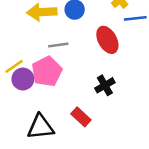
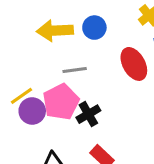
black cross: (105, 85) -> (88, 114), moved

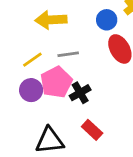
blue circle: (94, 28) -> (107, 20), moved
yellow line: (22, 96) -> (32, 60), moved

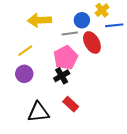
gray line: (68, 54) -> (70, 33), moved
pink pentagon: (56, 82) -> (66, 58), moved

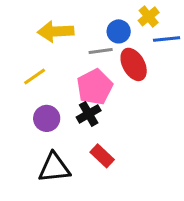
purple circle: (24, 74) -> (47, 118), moved

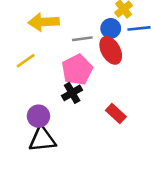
blue circle: (119, 31) -> (111, 28), moved
purple circle: (47, 118) -> (38, 116), moved
red rectangle: (102, 156) -> (116, 114), moved

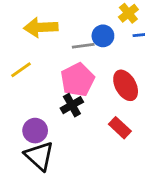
blue circle: (111, 28) -> (103, 36), moved
red ellipse: (111, 50) -> (126, 85), moved
black triangle: (42, 139) -> (39, 156), turned 48

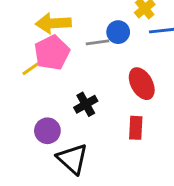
pink pentagon: (78, 80) -> (52, 53), moved
red rectangle: (120, 128) -> (136, 128), turned 50
black triangle: (39, 156) -> (72, 159), moved

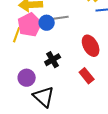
blue circle: (118, 32) -> (47, 23), moved
yellow line: (33, 67) -> (17, 35), turned -35
red rectangle: (136, 128) -> (87, 76), turned -42

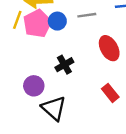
gray line: (61, 18) -> (87, 15), moved
yellow line: (17, 35) -> (17, 20), moved
red rectangle: (87, 76) -> (110, 93), moved

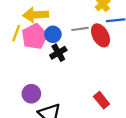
red ellipse: (109, 48) -> (100, 35), moved
black cross: (64, 65) -> (58, 53), moved

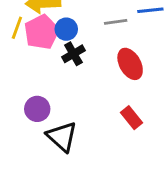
gray line: (80, 29) -> (116, 22), moved
red ellipse: (100, 35) -> (130, 64), moved

